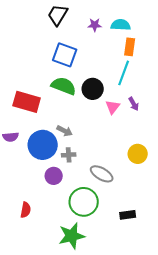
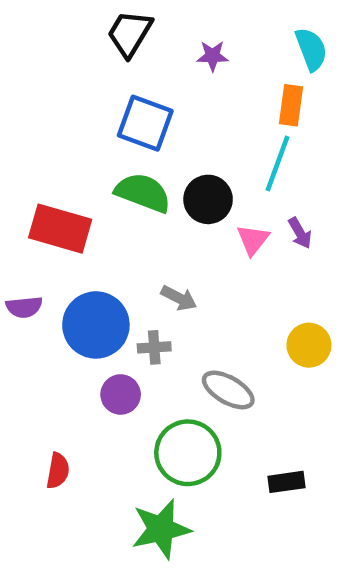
cyan semicircle: (121, 25) -> (311, 49), moved, turned 66
gray arrow: (65, 131) -> (179, 298), moved

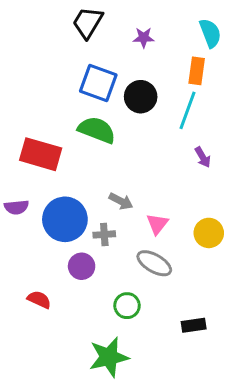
black circle: (208, 199) -> (141, 97), moved
pink triangle: (253, 240) -> (157, 224), moved
green circle: (188, 453) -> (127, 306), size x0.6
red semicircle: (58, 471) -> (39, 300), moved, turned -75

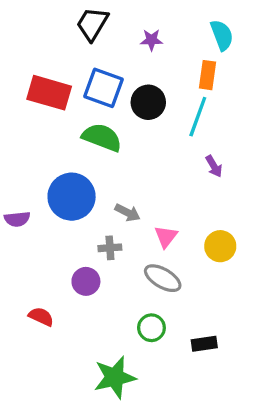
red rectangle: (41, 154) -> (49, 93), moved
blue circle: (65, 219) -> (72, 197), moved
green circle: (127, 306) -> (151, 328), moved

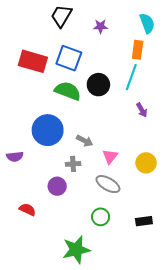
black circle: (148, 102) -> (98, 85), moved
purple semicircle: (17, 219) -> (15, 157), moved
black rectangle: (204, 344) -> (144, 221), moved

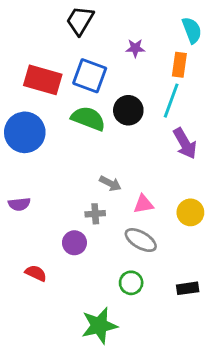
purple star: (101, 26) -> (135, 48), moved
purple arrow: (142, 110) -> (185, 143), size x1.6
blue circle: (48, 130) -> (25, 132), moved
pink triangle: (110, 157) -> (143, 204), turned 42

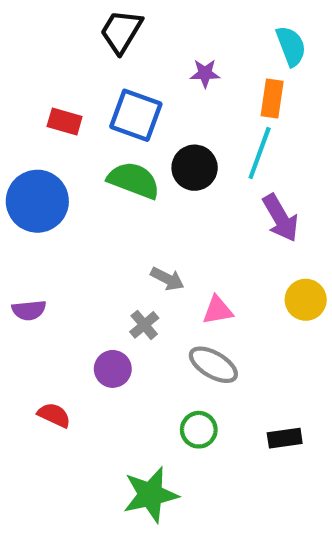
red rectangle: (43, 80) -> (65, 122), size x0.6
yellow circle: (190, 212) -> (306, 300), moved
gray cross: (95, 214) -> (144, 325), turned -36

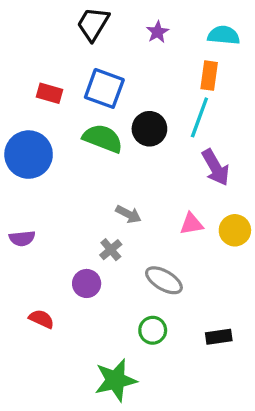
cyan semicircle: (291, 46) -> (224, 35), turned -64
purple star: (205, 73) -> (158, 32), moved, turned -30
pink triangle: (218, 310) -> (191, 224), moved

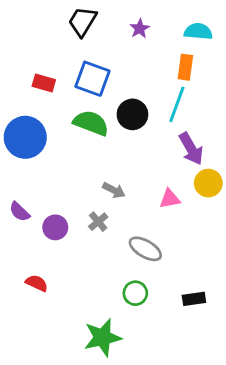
yellow circle: (235, 230) -> (208, 183), moved
purple semicircle: (22, 238) -> (20, 212), turned 50
purple circle: (87, 283) -> (55, 227), moved

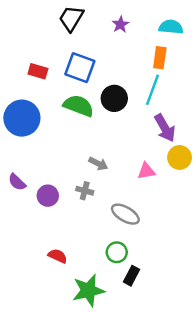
gray cross: (98, 222) -> (85, 191), turned -35
red semicircle: (37, 283) -> (58, 256), moved
black rectangle: (194, 299) -> (132, 276), moved, turned -54

